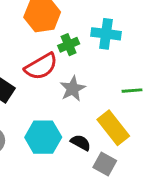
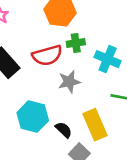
cyan cross: (106, 34) -> (108, 59), moved

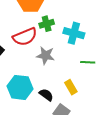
gray star: (69, 82) -> (46, 55), turned 30
yellow rectangle: (95, 125) -> (71, 87), size x0.6

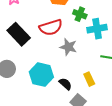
green cross: (47, 24) -> (80, 14), moved, turned 32
cyan cross: (74, 33) -> (97, 29), turned -30

